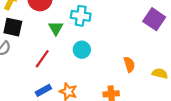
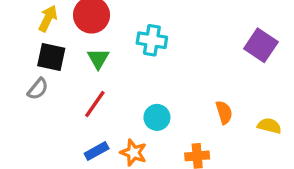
green triangle: (56, 28) -> (98, 59), moved
cyan circle: (82, 50) -> (157, 117), moved

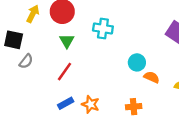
black square: (51, 57) -> (14, 40), moved
orange semicircle: (224, 112) -> (152, 77), turned -49
cyan circle: (157, 117) -> (137, 62), moved

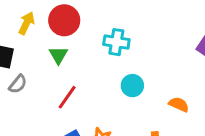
green triangle: (67, 41) -> (58, 55), moved
cyan circle: (137, 62) -> (132, 86), moved

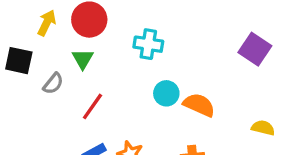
gray semicircle: (18, 84) -> (53, 84), moved
orange semicircle: (179, 104) -> (199, 105), moved, size x1.4

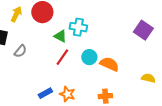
green triangle: (83, 59) -> (60, 36), moved, turned -32
red line: (93, 106) -> (62, 57), moved

